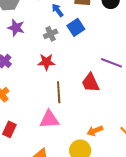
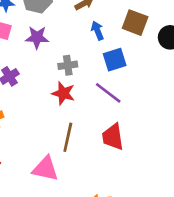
purple star: (16, 28) -> (37, 37), turned -30
gray cross: (51, 34) -> (68, 65), moved
purple line: (111, 63) -> (108, 93), moved

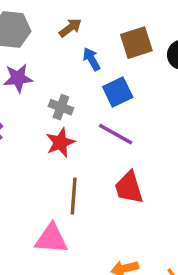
brown square: (135, 23) -> (136, 43), turned -30
gray cross: (68, 65) -> (61, 107), turned 36
red star: (63, 93) -> (60, 142), turned -30

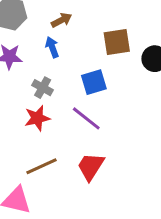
blue arrow: (91, 59) -> (52, 47), moved
red trapezoid: (129, 188) -> (91, 167), turned 40
brown line: (74, 196) -> (42, 166), turned 52

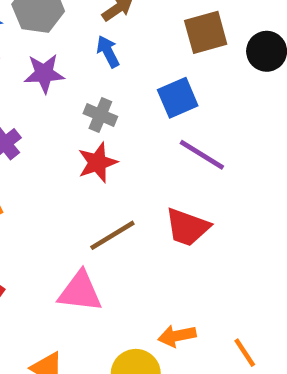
purple line: (86, 118) -> (202, 155), moved
red trapezoid: (91, 167) -> (187, 227), turned -96

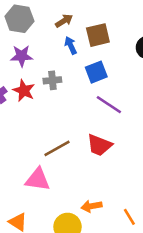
brown square: (206, 32) -> (98, 35), moved
blue arrow: (108, 52) -> (71, 45), moved
gray cross: (100, 115) -> (52, 80), turned -30
red star: (98, 163) -> (24, 91), moved, turned -30

